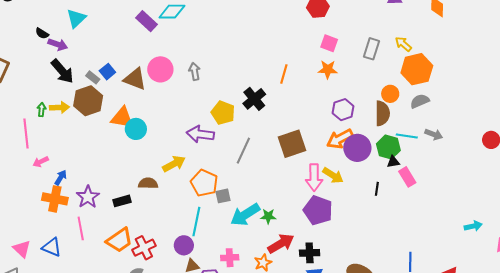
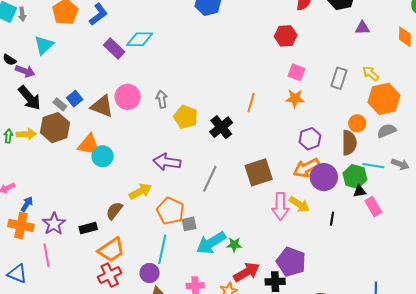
yellow pentagon: (223, 113) -> (186, 117), moved
brown semicircle: (148, 183) -> (114, 211), turned -54
black line: (377, 189) -> (332, 219), moved
purple pentagon: (318, 210) -> (291, 262), moved
orange trapezoid: (119, 240) -> (111, 250), moved

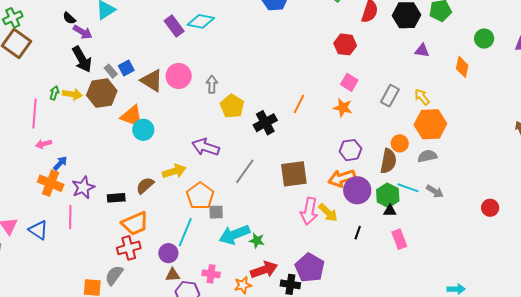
pink rectangle: (373, 207) -> (399, 239), moved

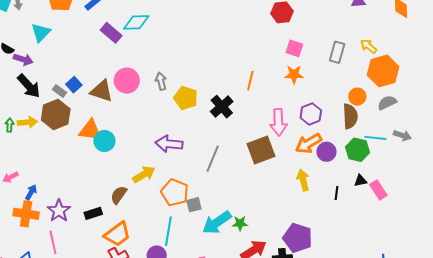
purple circle: (357, 190) -> (326, 152), size x0.7
pink arrow: (309, 211) -> (278, 122), moved
black triangle: (390, 211) -> (360, 181), moved
yellow arrow: (328, 213) -> (303, 180), turned -135

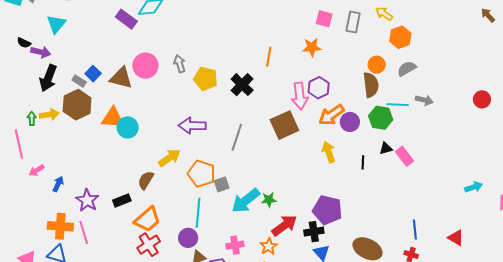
pink square: (294, 48) -> (324, 19), moved
orange hexagon: (383, 71) -> (400, 37), size x0.7
black arrow: (29, 86) -> (48, 78), turned 68
purple hexagon: (311, 114) -> (319, 88), moved
orange cross: (26, 214) -> (60, 226), moved

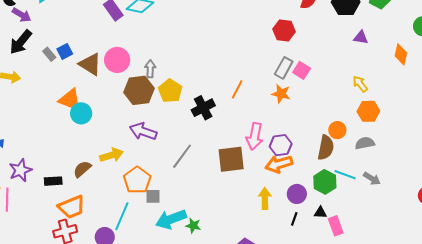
gray rectangle: (353, 22) -> (284, 68), moved
purple hexagon: (319, 88) -> (281, 145), moved
brown hexagon: (77, 105) -> (139, 90), moved
purple circle: (350, 122) -> (297, 194), moved

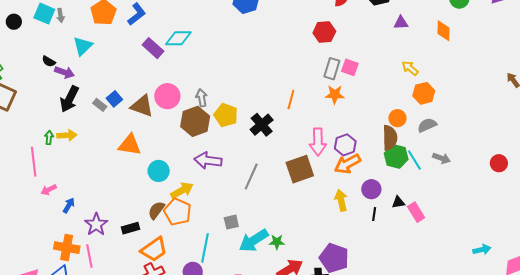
cyan circle: (81, 113) -> (159, 171), moved
cyan line: (345, 175) -> (414, 160), turned 50
orange pentagon: (137, 180) -> (177, 212), moved
green hexagon: (325, 182) -> (396, 156), moved

